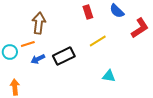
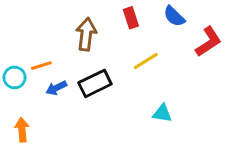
brown arrow: (39, 23) -> (86, 34), moved

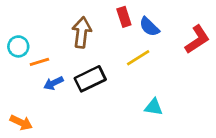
blue semicircle: (174, 16) -> (149, 27), moved
cyan circle: (15, 77) -> (18, 46), moved
orange arrow: (22, 130) -> (21, 123), turned 120

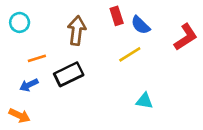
cyan circle: (18, 46) -> (20, 22), moved
black rectangle: (90, 79) -> (69, 74), moved
blue arrow: (54, 83) -> (29, 85), moved

